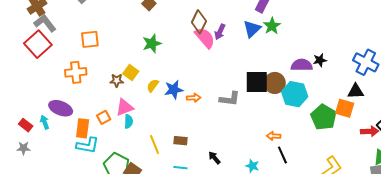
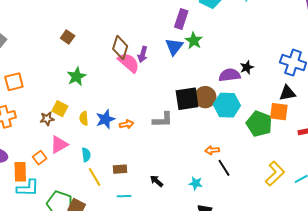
yellow semicircle: (153, 86) -> (84, 118), turned -32
cyan semicircle: (129, 121) -> (86, 155), moved

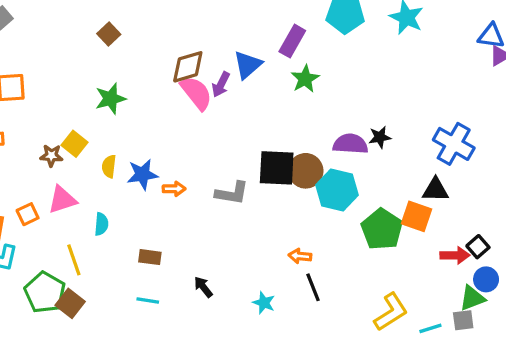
brown diamond: (120, 47) -> (188, 67), turned 45
blue triangle: (174, 47) -> (248, 65), moved
yellow line: (95, 177) -> (74, 260), moved

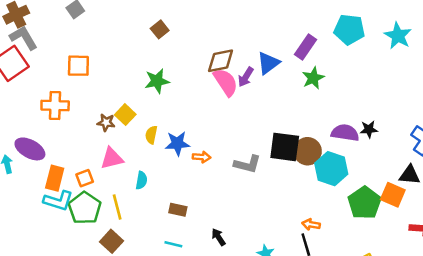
orange square: (28, 214) -> (85, 178), moved
orange arrow: (300, 256) -> (311, 224), moved
green pentagon: (45, 292) -> (85, 208), moved

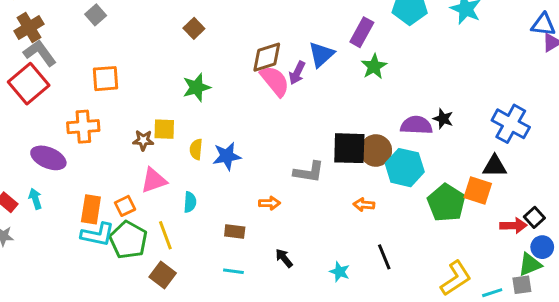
yellow square: (125, 115) -> (164, 129), turned -36
black star: (369, 129) -> (443, 119), turned 30
purple ellipse: (30, 149) -> (48, 158), moved
orange arrow: (202, 157) -> (270, 203), moved
orange arrow: (311, 224) -> (364, 205), moved

